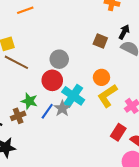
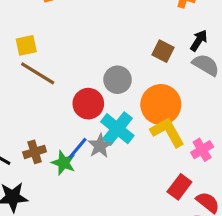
gray circle: (59, 59) -> (118, 80), moved
orange circle: (101, 77) -> (161, 105), size x1.6
yellow L-shape: (107, 96) -> (168, 132), turned 90
green star: (29, 101) -> (63, 163), moved

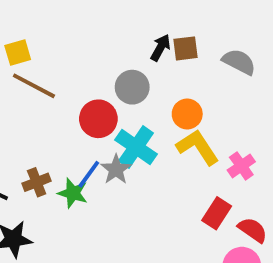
black arrow: (199, 40) -> (160, 48), moved
brown square: (163, 51) -> (185, 48), turned -30
orange circle: (161, 105) -> (187, 114), size x0.6

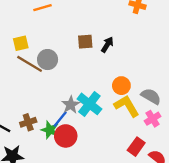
brown square: (185, 48) -> (85, 42), moved
gray semicircle: (239, 62) -> (151, 96), moved
gray circle: (132, 87) -> (48, 60), moved
red circle: (98, 119) -> (66, 136), moved
gray star: (116, 169) -> (71, 105), moved

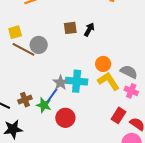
cyan cross: (89, 104) -> (77, 81), turned -30
pink cross: (153, 119) -> (131, 91), turned -32
red circle: (66, 136) -> (65, 118), moved

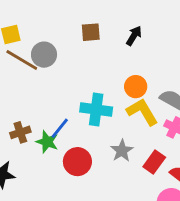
black arrow: (89, 30) -> (134, 36), moved
gray star: (60, 83) -> (122, 151), moved

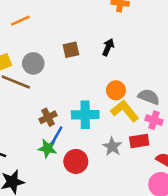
gray circle: (44, 55) -> (33, 63), moved
brown cross: (20, 132) -> (48, 117), moved
red rectangle: (154, 162) -> (139, 141), moved, turned 54

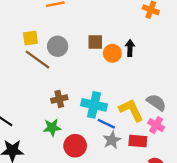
black arrow: (108, 47) -> (130, 48), turned -35
orange circle: (116, 90) -> (112, 53), moved
blue line: (57, 135) -> (106, 124), moved, turned 72
green star: (48, 148) -> (52, 127), turned -30

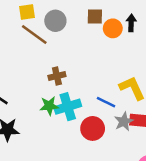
cyan cross: (94, 105) -> (68, 107), moved, turned -30
gray star: (112, 140) -> (124, 121), moved
red circle: (75, 146) -> (93, 128), moved

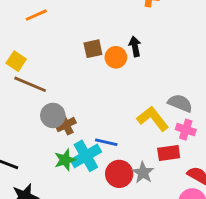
yellow square: (27, 12) -> (16, 61), turned -35
gray circle: (55, 21) -> (53, 115), moved
blue line: (106, 102) -> (106, 142), moved
gray star: (124, 121) -> (143, 173), moved

